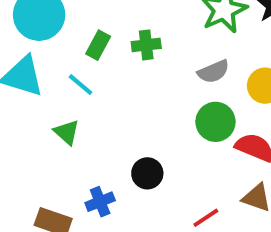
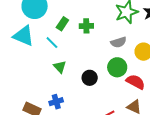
green triangle: (67, 132) -> (60, 67), moved
black circle: (147, 173) -> (90, 78), moved

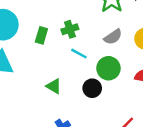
cyan line: (52, 43) -> (79, 54), moved
green circle: (117, 67) -> (108, 68), moved

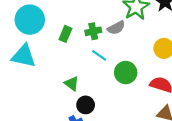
gray semicircle: (113, 37) -> (116, 28), moved
black circle: (92, 88) -> (86, 105), moved

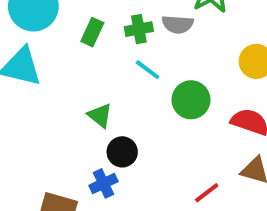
gray semicircle: (116, 28) -> (178, 24), turned 30

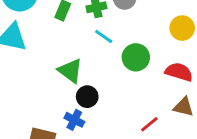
green triangle: (100, 115) -> (70, 71), size x1.4
blue cross: (103, 183) -> (74, 120), turned -36

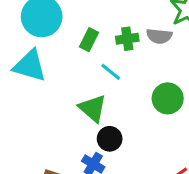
cyan line: (104, 37) -> (111, 72), moved

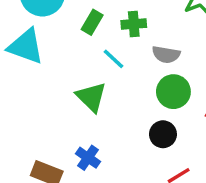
gray semicircle: (159, 36) -> (166, 54), moved
black circle: (110, 139) -> (163, 134), moved

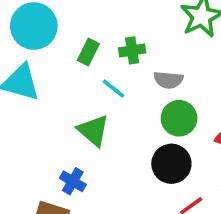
black circle: (163, 134) -> (171, 164), size x1.4
blue cross: (88, 158) -> (73, 181), moved

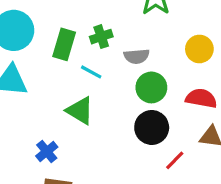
green rectangle: (88, 52) -> (64, 44), size x1.4
blue cross: (73, 181) -> (47, 151), moved, turned 30

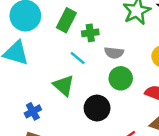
green rectangle: (64, 44) -> (66, 20), moved
black circle: (152, 127) -> (97, 108), moved

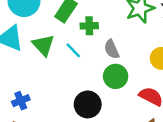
gray semicircle: (114, 53) -> (112, 49), turned 54
green triangle: (64, 85) -> (43, 45), moved

